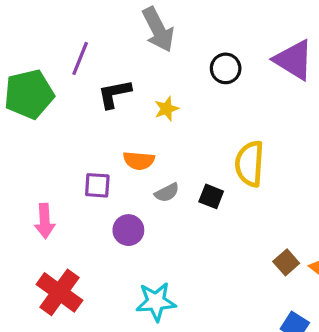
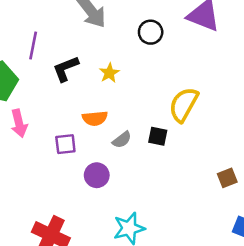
yellow semicircle: (250, 164) -> (184, 105), turned 36
pink arrow: (45, 221) -> (19, 123), moved
brown square: (286, 262) -> (227, 178), turned 30

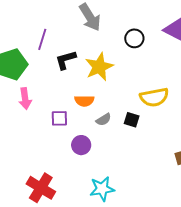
yellow star: (109, 73) -> (99, 67), size x1.8
yellow semicircle: (184, 105) -> (154, 97), turned -136

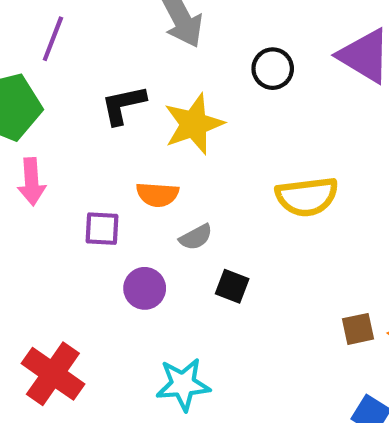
purple line: (42, 39) -> (53, 39), moved
black square: (132, 120) -> (232, 286), moved

